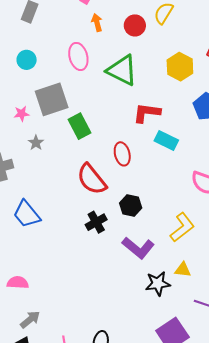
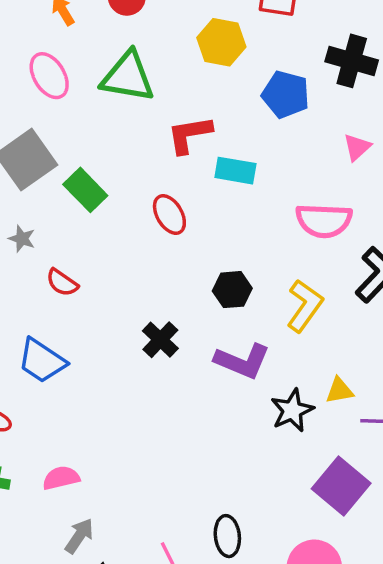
red semicircle: (92, 179) -> (62, 283), moved, size x0.6
black hexagon: (131, 205) -> (232, 290), moved
yellow triangle: (183, 270) -> (339, 390), moved
gray arrow: (30, 319) -> (79, 536), moved

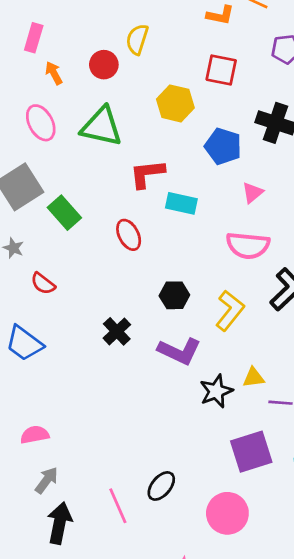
pink triangle: (357, 147) -> (253, 193), moved
purple square: (341, 486) -> (251, 452), turned 30
black ellipse: (227, 536) -> (161, 486), turned 44

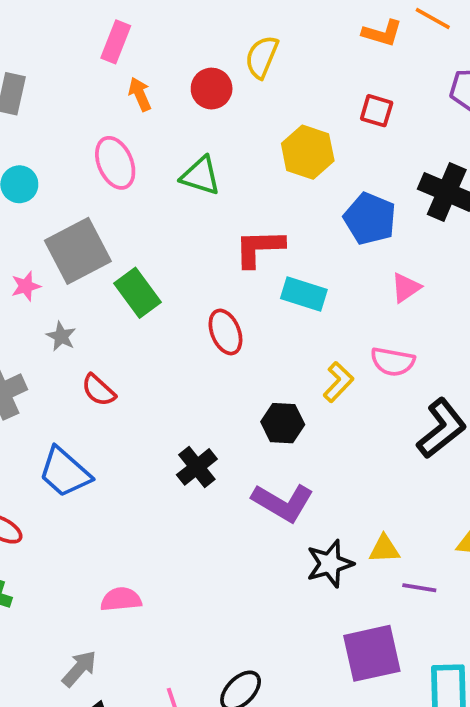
red square: (221, 70) -> (377, 111), size x0.7
green triangle: (102, 127) -> (201, 176), size x0.7
pink semicircle: (248, 245) -> (393, 362), size x0.7
yellow L-shape: (230, 311) -> (338, 382), moved, size x0.7
pink semicircle: (35, 435) -> (121, 599), moved

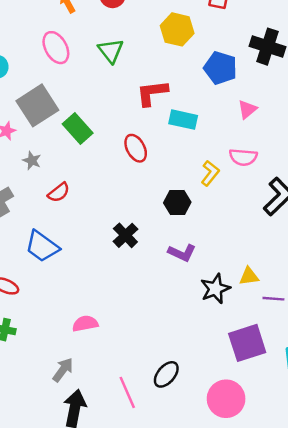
green triangle: (201, 176) -> (111, 51), turned 40
red semicircle: (98, 390) -> (59, 192), turned -75
purple L-shape: (283, 503) -> (182, 253), size x0.7

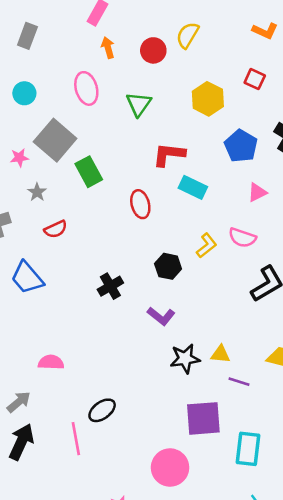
gray square: (37, 105) -> (55, 140), turned -30
black ellipse: (166, 374) -> (102, 410), moved

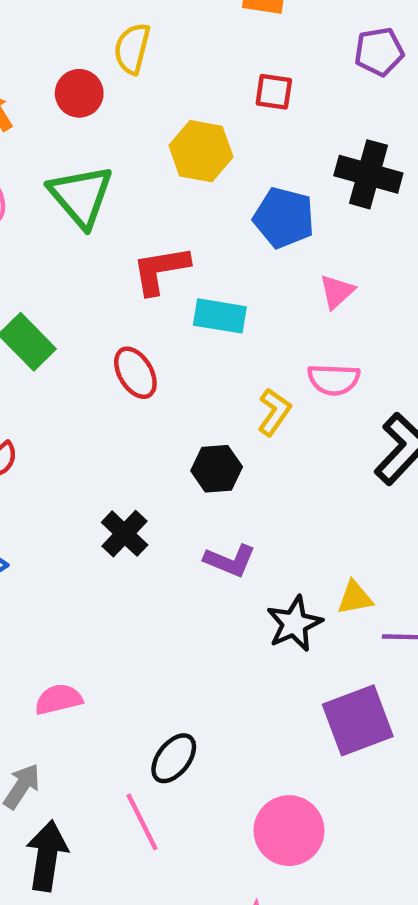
green triangle: (139, 104) -> (81, 196), size x1.4
pink circle: (170, 468) -> (289, 831), moved

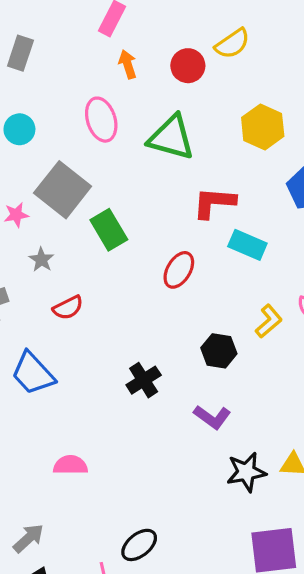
yellow semicircle: (132, 49) -> (232, 44), turned -153
green triangle: (81, 196) -> (171, 138), turned -48
red ellipse: (135, 373) -> (179, 270), turned 48
pink semicircle: (59, 699) -> (70, 465), moved

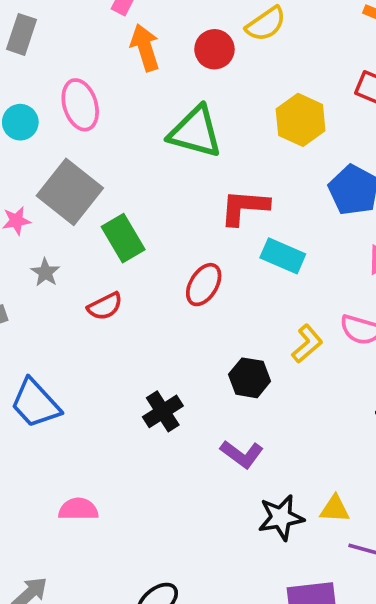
orange arrow: (128, 64) -> (145, 48), size x1.4
pink ellipse: (101, 120) -> (80, 105), moved
red semicircle: (68, 308) -> (105, 306), moved

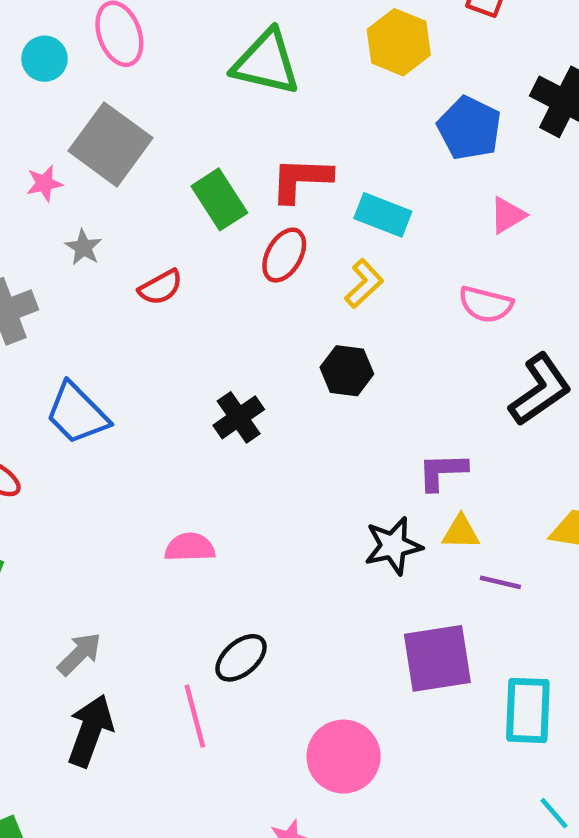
red L-shape: (244, 207) -> (301, 179), moved
green rectangle: (123, 238) -> (219, 199), moved
yellow L-shape: (307, 344) -> (364, 284), moved
purple L-shape: (242, 454) -> (442, 471), moved, turned 144
pink semicircle: (78, 509) -> (190, 547), moved

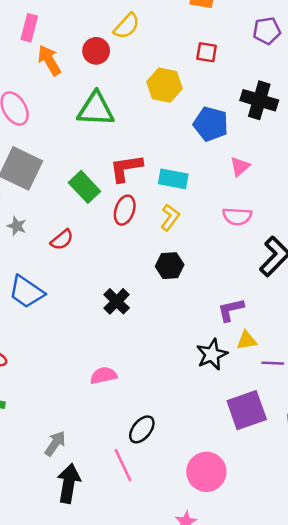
blue trapezoid: (77, 413) -> (26, 292), moved

